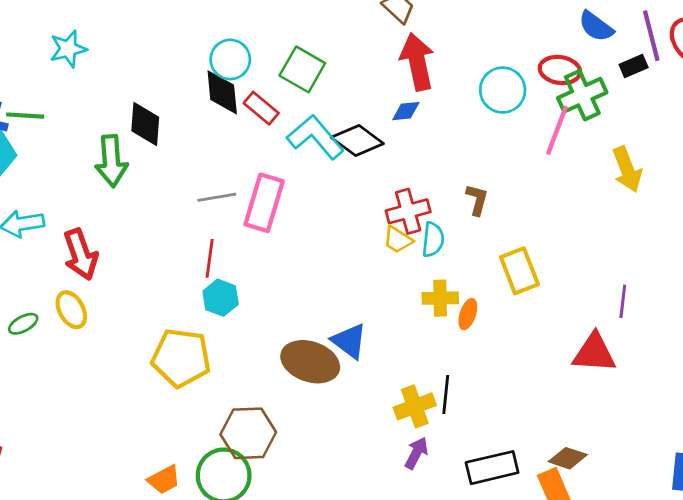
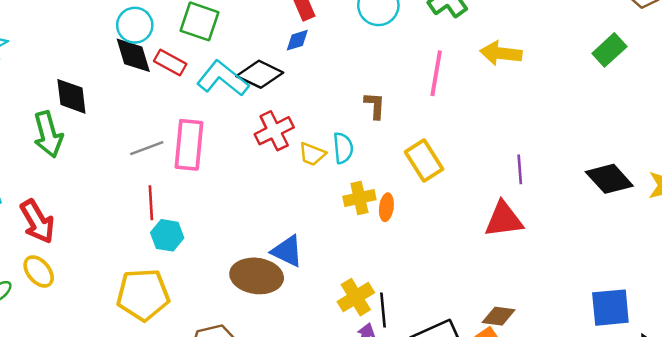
pink line: (557, 130) -> (436, 73), moved
yellow arrow: (627, 169) -> (501, 53), turned 129
red cross: (408, 211) -> (274, 131), moved
black line: (446, 395) -> (383, 310), moved

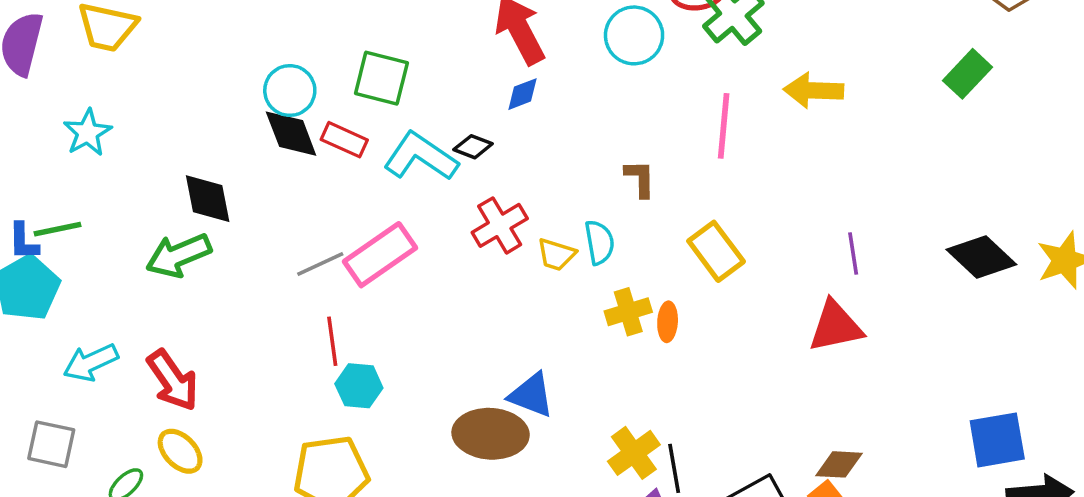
black diamond: (260, 74) -> (473, 147), size x0.6
green arrow: (48, 134) -> (179, 255), turned 87
pink rectangle: (189, 145) -> (380, 255), turned 54

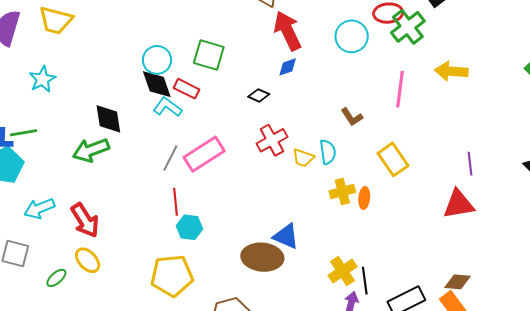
cyan L-shape: (421, 157) -> (167, 107), moved, size x0.7
brown L-shape: (640, 178) -> (352, 117), turned 145
gray line: (320, 264) -> (170, 158), turned -40

